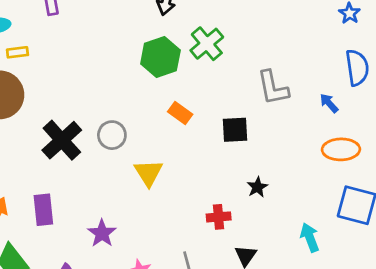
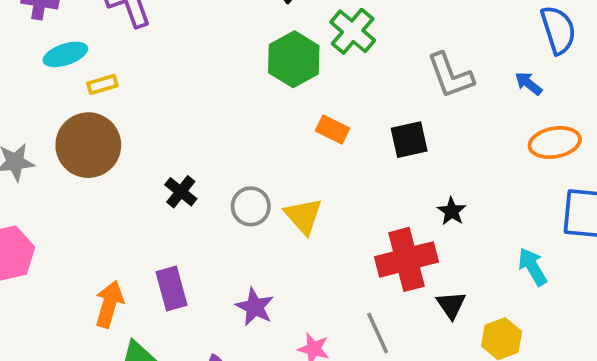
gray circle: (112, 135) -> (251, 206), moved
black cross: (62, 140) -> (181, 192), size x0.6
red cross: (219, 217) -> (407, 259), size x1.8

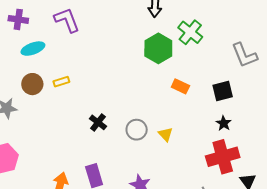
yellow rectangle: (102, 84) -> (61, 82), moved
brown circle: (88, 145) -> (32, 84), moved, size x0.6
black star: (452, 211) -> (224, 123), moved
yellow triangle: (303, 216) -> (166, 134), size x0.7

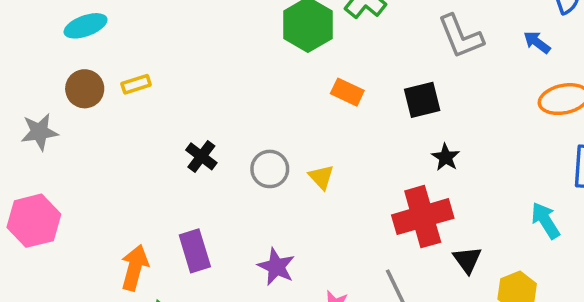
black star: (224, 123) -> (446, 157), moved

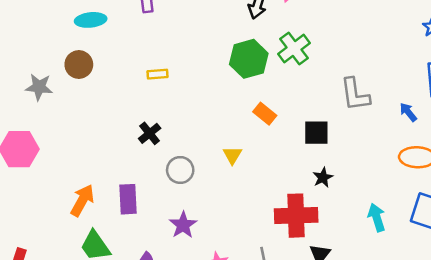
yellow rectangle: (136, 84) -> (157, 74), moved
gray circle: (270, 169) -> (180, 170), moved
yellow triangle: (321, 177) -> (232, 155), moved
cyan arrow: (545, 220) -> (377, 217), moved

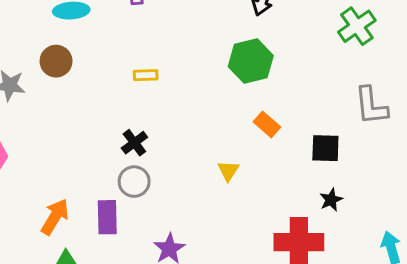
green cross: (294, 49) -> (357, 26), moved
gray circle: (180, 170) -> (134, 182), moved

